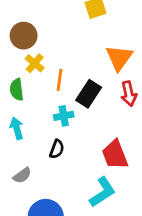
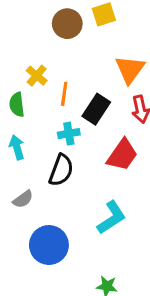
brown circle: (24, 36) -> (67, 24), moved
black semicircle: (57, 149) -> (61, 170), size x1.5
red trapezoid: (115, 155) -> (122, 155), moved, turned -124

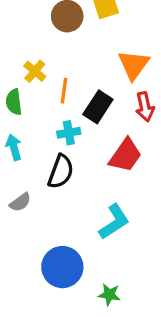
blue circle: (49, 245) -> (62, 267), moved

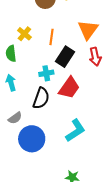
orange line: (64, 91) -> (51, 37), moved
red trapezoid: (125, 155) -> (69, 88), moved
blue circle: (62, 267) -> (32, 139), moved

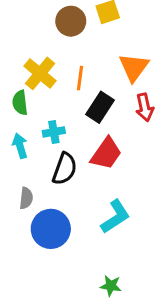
yellow cross: (24, 34) -> (40, 73), size x1.5
cyan cross: (46, 73) -> (54, 132), moved
gray semicircle: (15, 118) -> (26, 198), turned -48

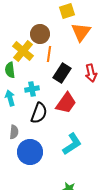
brown circle: (71, 21) -> (40, 34), moved
orange triangle: (134, 67) -> (81, 32), moved

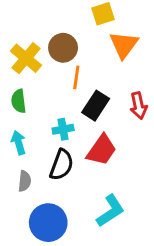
yellow cross: (23, 51) -> (26, 58), moved
cyan cross: (32, 89) -> (63, 129), moved
gray semicircle: (14, 132) -> (25, 181), moved

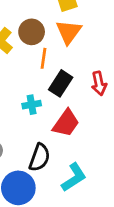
orange triangle: (124, 45) -> (69, 32), moved
black semicircle: (62, 165) -> (40, 157), moved

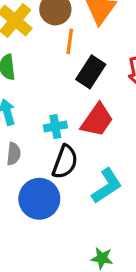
cyan cross: (32, 105) -> (55, 126), moved

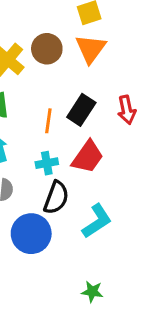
orange line: (70, 41) -> (48, 121), moved

